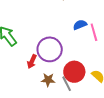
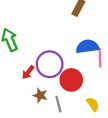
blue semicircle: (80, 25) -> (87, 46), size x1.5
red circle: (74, 72) -> (71, 80), moved

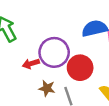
red arrow: (28, 72) -> (31, 64), turned 40

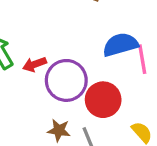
red arrow: (31, 64) -> (34, 64), moved

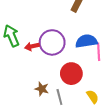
purple circle: (66, 80) -> (52, 42), moved

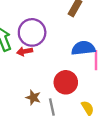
purple circle: (52, 42) -> (32, 32), moved

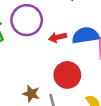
red arrow: (25, 51) -> (58, 37), moved

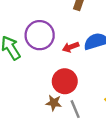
red circle: (67, 75) -> (65, 81), moved

